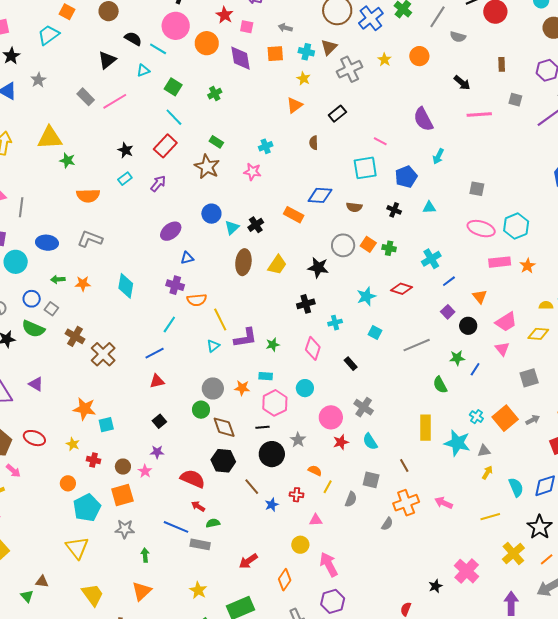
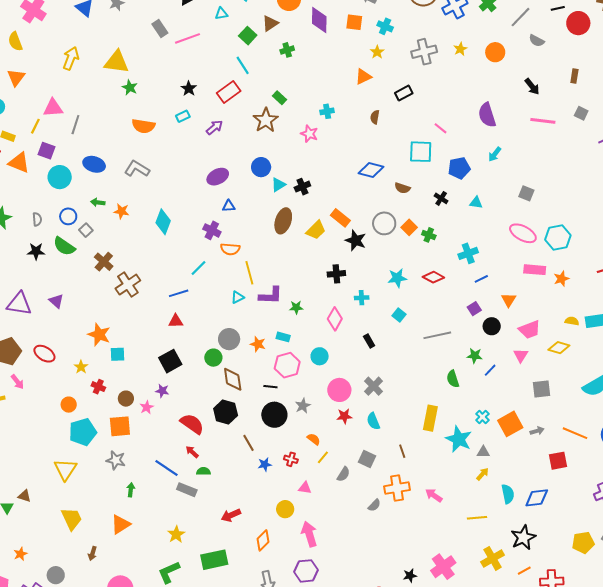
brown triangle: (329, 47) -> (270, 23), moved
orange rectangle: (294, 215) -> (340, 218), moved
black square: (159, 421) -> (170, 361), size x1.6

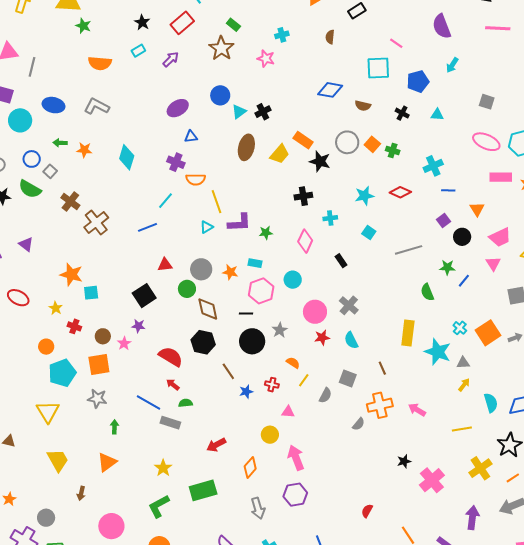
blue line: (481, 279) -> (448, 190), turned 32
red triangle: (176, 321) -> (165, 265), moved
black star: (410, 576) -> (404, 461), moved

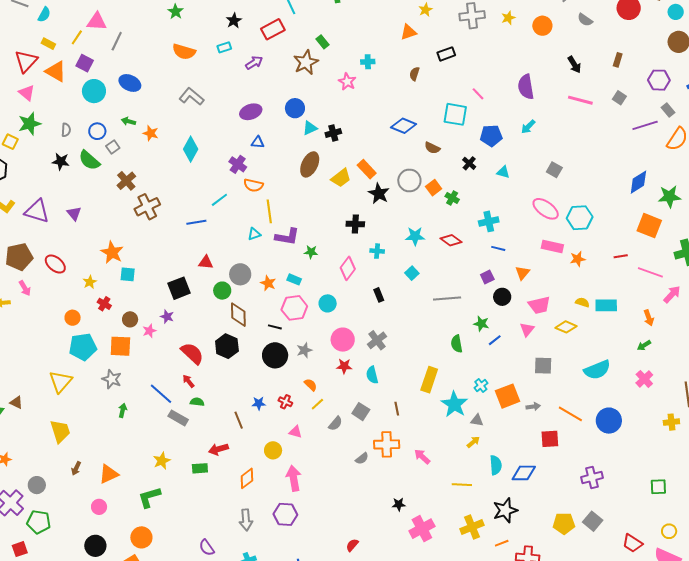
gray L-shape: (97, 106) -> (191, 97), moved
brown line: (228, 371) -> (239, 420), moved
orange triangle: (107, 462) -> (109, 474), moved
green rectangle: (203, 490) -> (200, 468), moved, size x0.6
pink circle: (111, 526) -> (99, 507), size x0.6

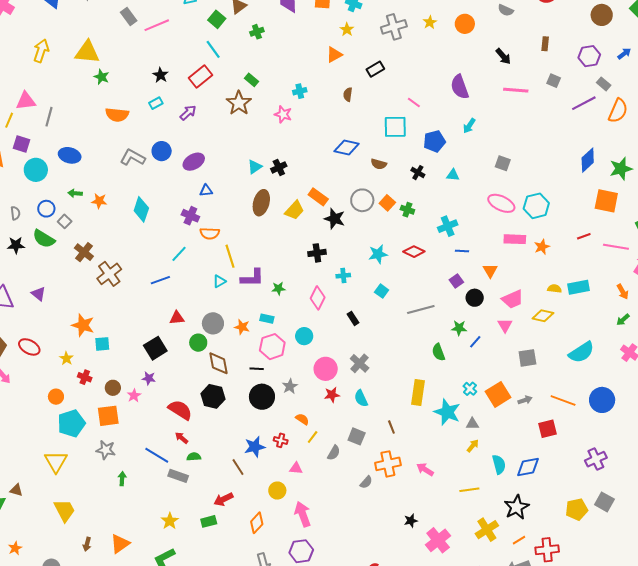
blue circle: (295, 108) -> (162, 151), moved
blue star: (259, 403) -> (255, 447), size x1.5

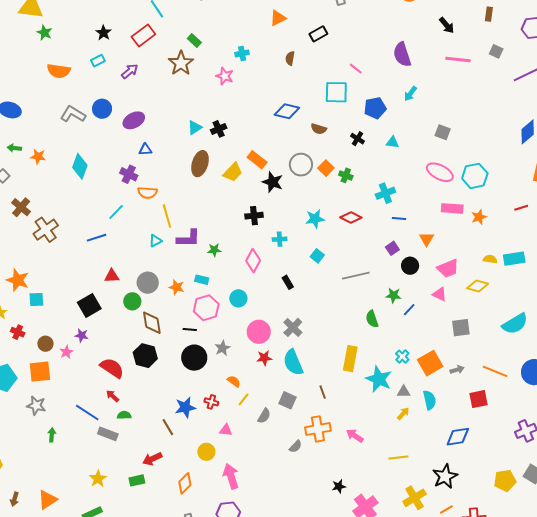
pink triangle: (505, 325) -> (440, 294), turned -35
cyan semicircle: (361, 398) -> (293, 362), size x1.5
cyan semicircle: (499, 464) -> (429, 400), moved

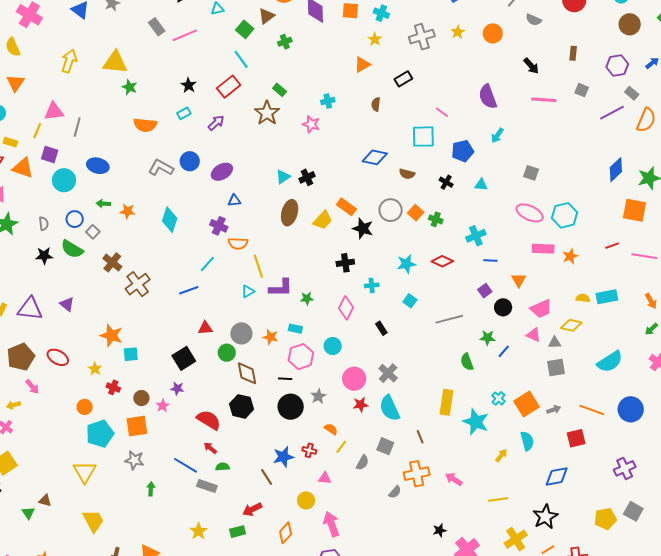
gray triangle: (404, 392) -> (555, 343), moved

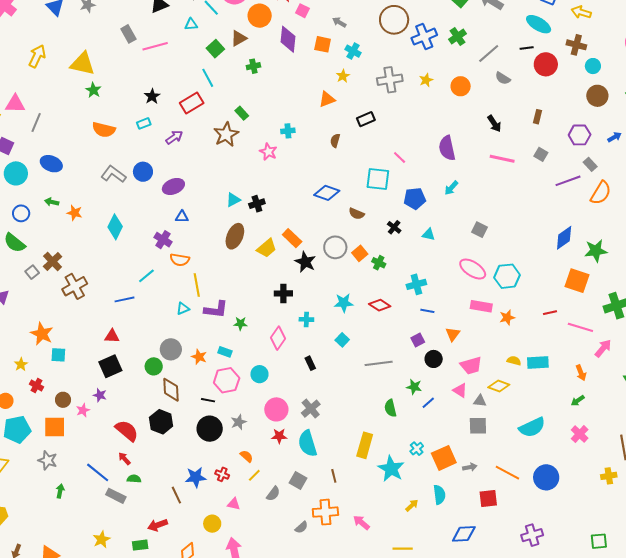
gray square: (93, 232) -> (32, 272), moved
red triangle: (205, 328) -> (112, 336), moved

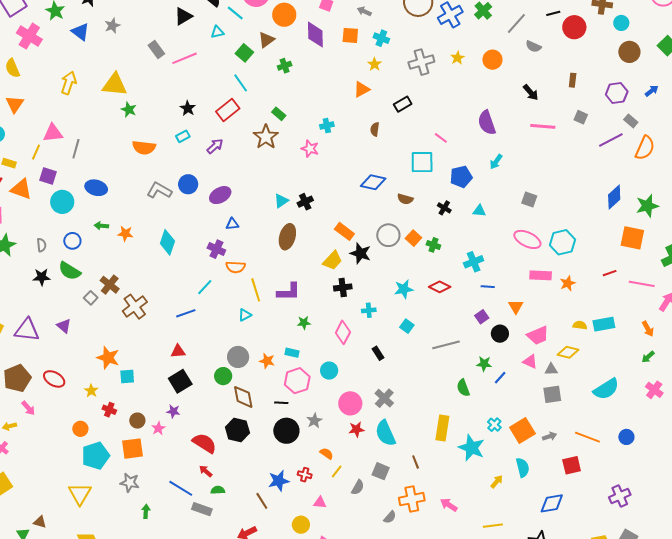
yellow trapezoid: (267, 248) -> (333, 260), moved
purple L-shape: (216, 309) -> (289, 292), moved
blue circle: (546, 477) -> (626, 437), size x0.6

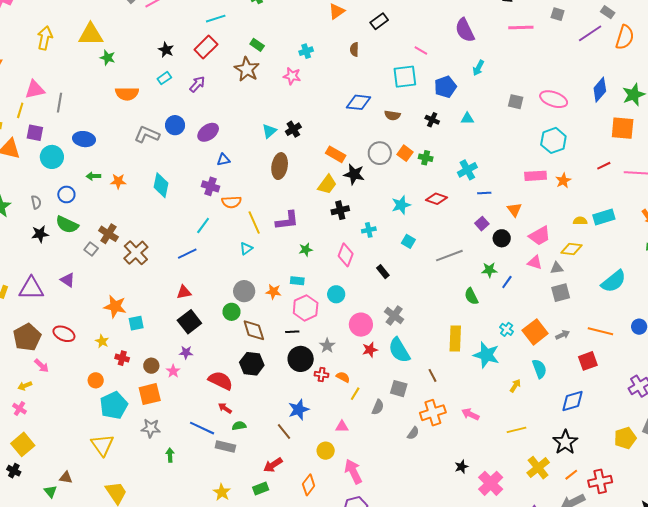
cyan line: (241, 83) -> (216, 19), turned -66
pink ellipse: (527, 239) -> (554, 99), moved
red cross: (305, 475) -> (322, 375), moved

